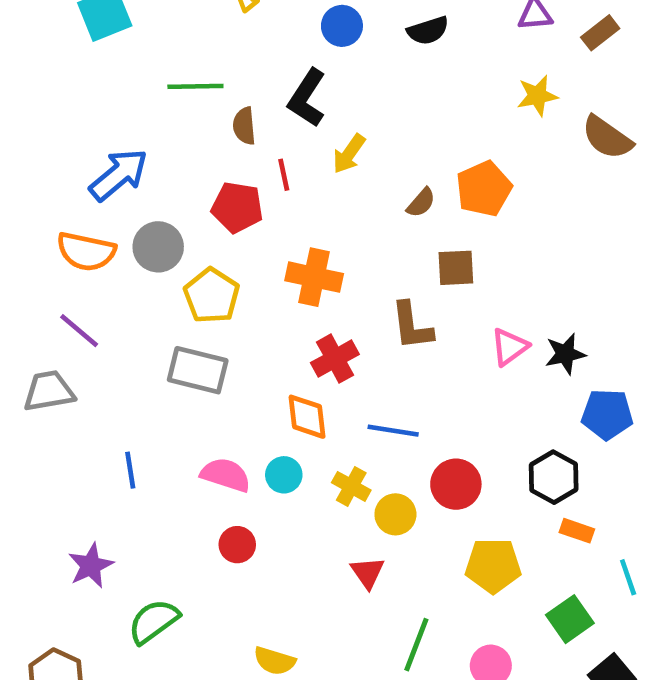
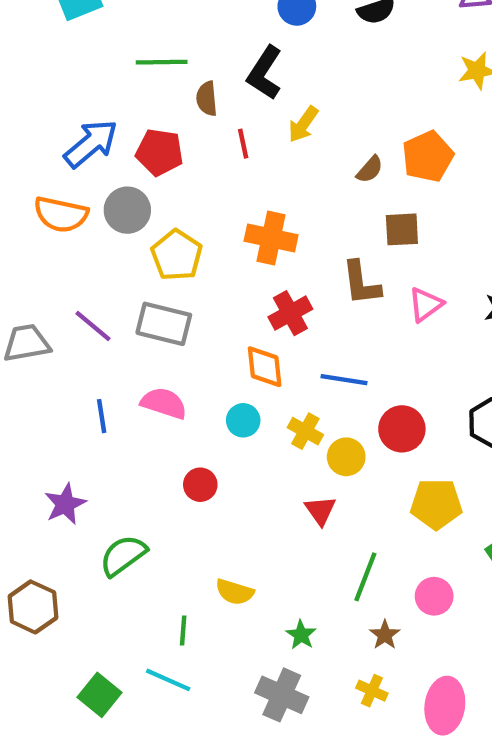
red pentagon: (237, 207) -> (160, 152), moved
purple line: (79, 331) -> (93, 326), moved
pink triangle: (509, 347) -> (426, 305), moved
pink semicircle: (226, 475) -> (164, 403), moved

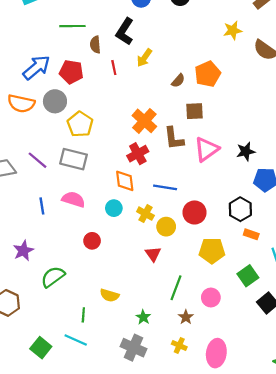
orange cross: (271, 238) -> (144, 121), moved, turned 30
pink triangle: (426, 305) -> (206, 149), size x1.4

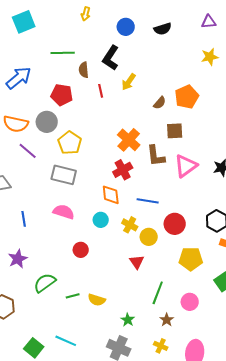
blue arrow: (36, 68) -> (19, 78), moved
purple line: (38, 160) -> (28, 151), moved
blue line: (42, 206) -> (24, 219), moved
green line: (83, 315) -> (73, 296), moved, turned 72

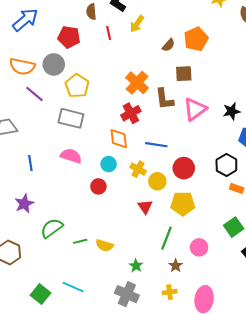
red circle: (81, 250) -> (98, 186), moved
yellow pentagon: (191, 259) -> (183, 204), moved
yellow cross: (161, 346) -> (170, 292), turned -32

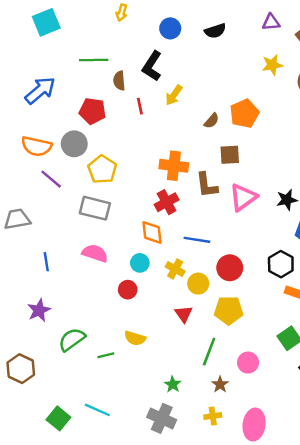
orange cross: (137, 83) -> (174, 166), turned -35
yellow semicircle: (105, 245) -> (135, 338), moved

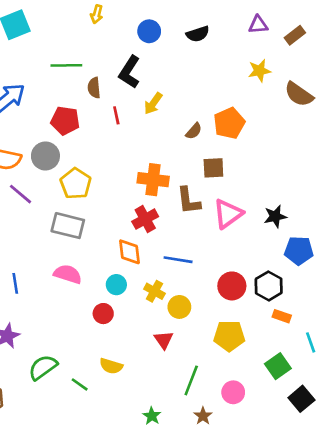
red circle: (230, 268) -> (232, 286), moved
yellow pentagon: (229, 310) -> (229, 336), moved
green line: (106, 355) -> (80, 384), turned 49

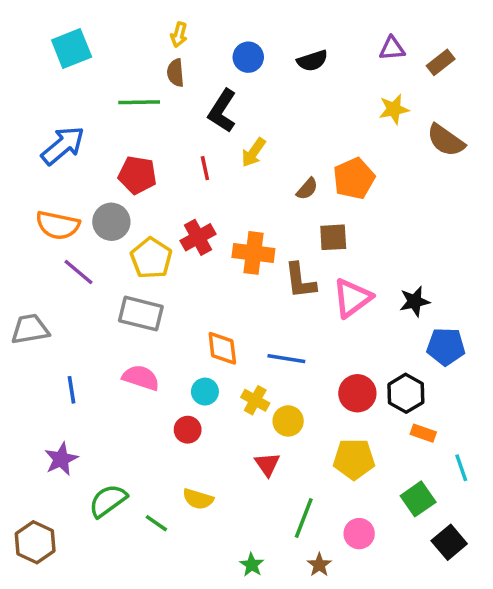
brown semicircle: (94, 88) -> (175, 73), moved
red cross: (145, 219) -> (198, 237), moved

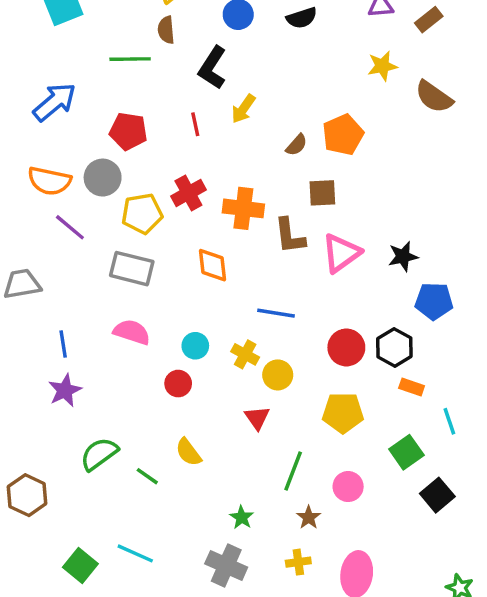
yellow pentagon: (151, 258) -> (142, 214), turned 30
orange diamond: (222, 348) -> (212, 265), moved
purple star: (61, 459) -> (65, 390), moved
yellow semicircle: (198, 499) -> (188, 452), turned 36

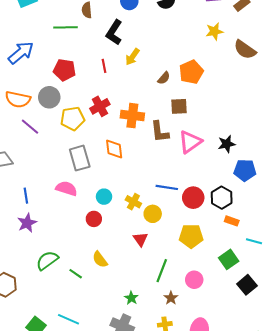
gray rectangle: (132, 269) -> (80, 158), moved, turned 60
blue line: (276, 313) -> (167, 187), moved
cyan line: (449, 421) -> (254, 241), turned -56

